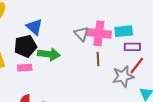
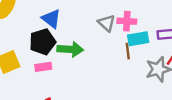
cyan rectangle: (124, 31) -> (138, 39), moved
pink cross: (99, 33) -> (127, 21), size x0.7

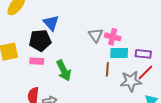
green arrow: (70, 49) -> (64, 70), moved, turned 50
brown line: (128, 51) -> (107, 69), moved

